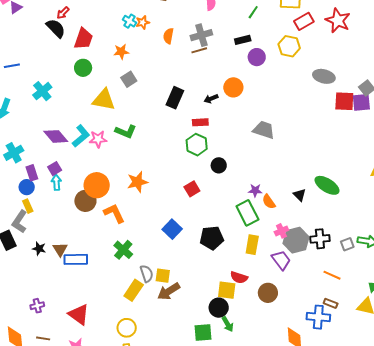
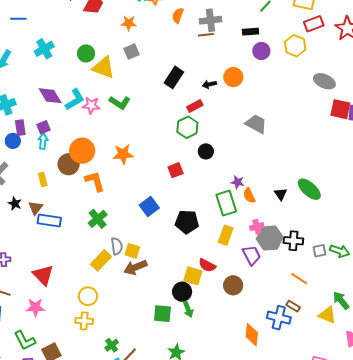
green circle: (83, 68) -> (86, 53), moved
red rectangle: (200, 122) -> (195, 106), turned -35
yellow rectangle: (28, 206) -> (43, 179), moved

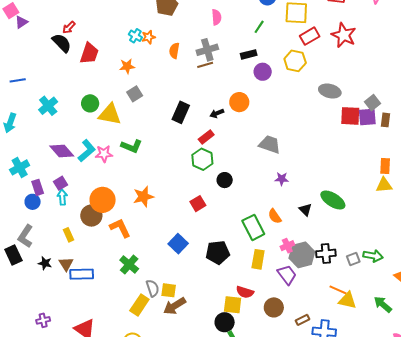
purple star: (238, 182) -> (282, 179), moved
brown rectangle: (293, 306) -> (303, 320), moved, turned -48
yellow triangle: (327, 315) -> (347, 300), moved

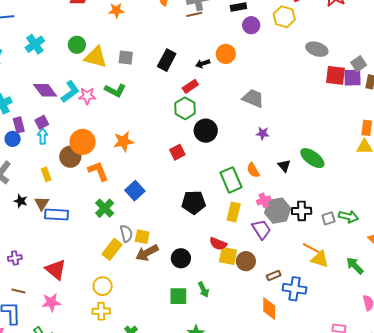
gray square: (135, 94) -> (126, 57), moved, turned 35
black circle: (225, 180) -> (206, 131), size x1.5
blue square: (178, 244) -> (135, 191), moved
yellow square: (233, 305) -> (228, 256), moved
black circle: (225, 322) -> (181, 258), moved

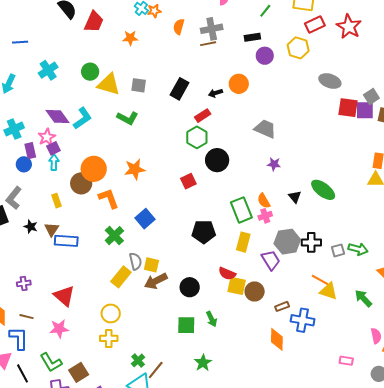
pink star: (87, 96) -> (47, 137), moved, turned -30
pink cross: (264, 200) -> (265, 216), moved

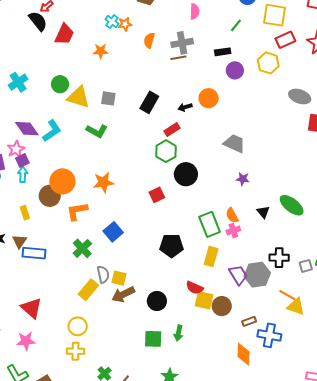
orange L-shape: (109, 198) -> (77, 211), turned -80
gray hexagon: (287, 242) -> (257, 275), moved
green arrow: (212, 319) -> (178, 333), turned 35

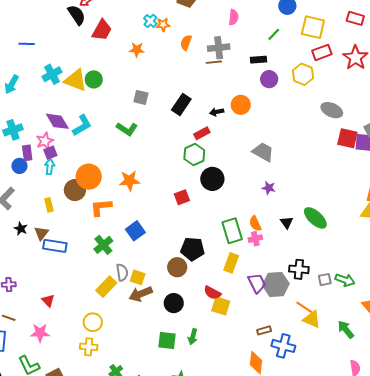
yellow triangle: (78, 97) -> (76, 80), moved
brown circle: (222, 306) -> (177, 267), moved
red triangle: (31, 308) -> (48, 301), size x0.6

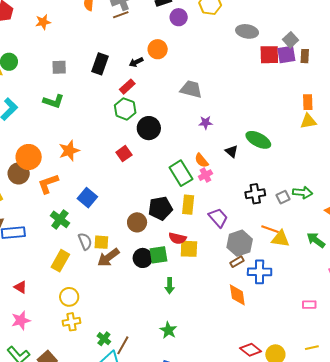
black pentagon: (193, 249) -> (160, 208), moved
gray hexagon: (276, 285) -> (240, 243), moved
yellow rectangle: (106, 287) -> (60, 261), moved
green square: (167, 341) -> (158, 255), moved

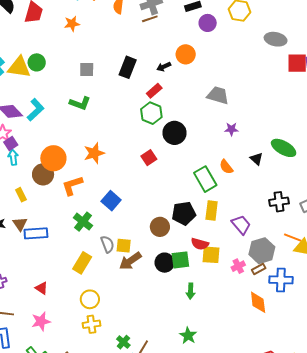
pink cross: (205, 175) -> (238, 266), moved

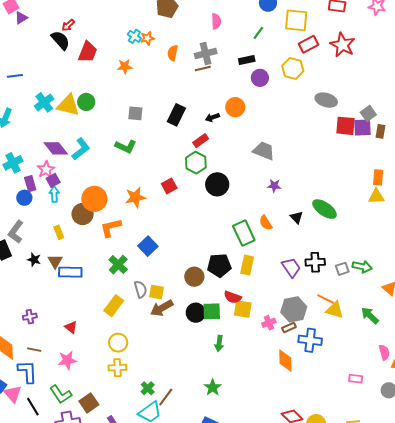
red square: (149, 158) -> (169, 186), moved
purple trapezoid: (241, 225) -> (291, 267), moved

